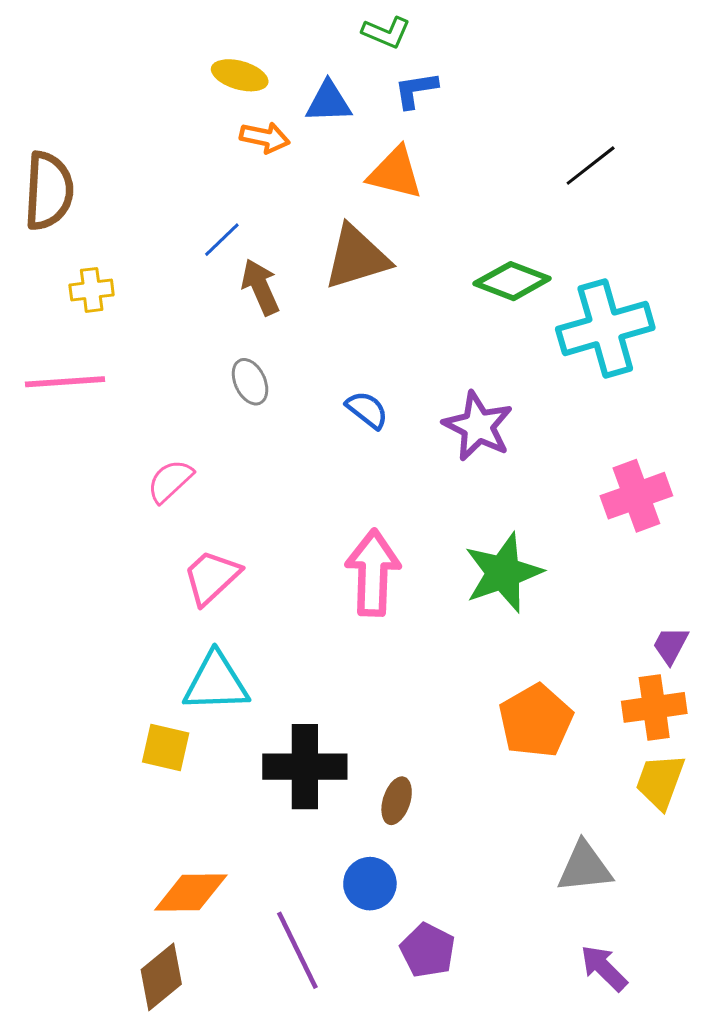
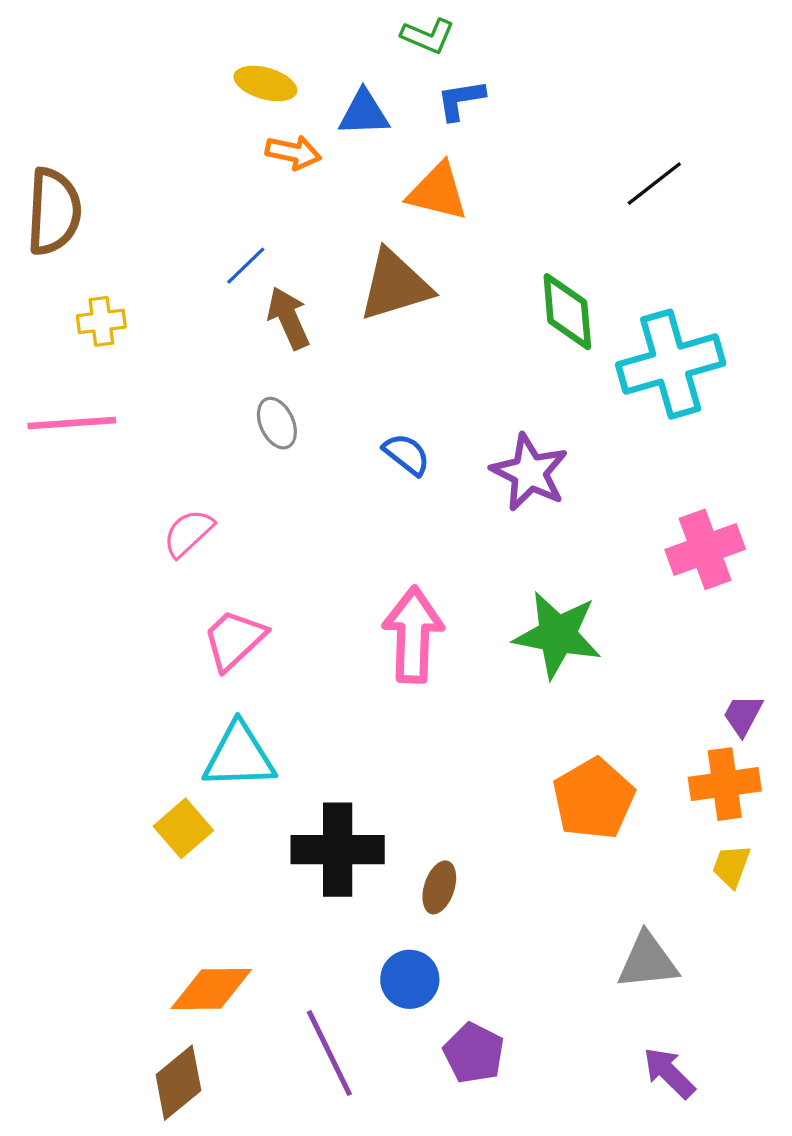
green diamond: (512, 281) -> (567, 312), turned 64
green star: (503, 573) -> (557, 635), turned 30
yellow square: (166, 747) -> (183, 828), turned 36
yellow trapezoid: (660, 781) -> (731, 866), size x0.7

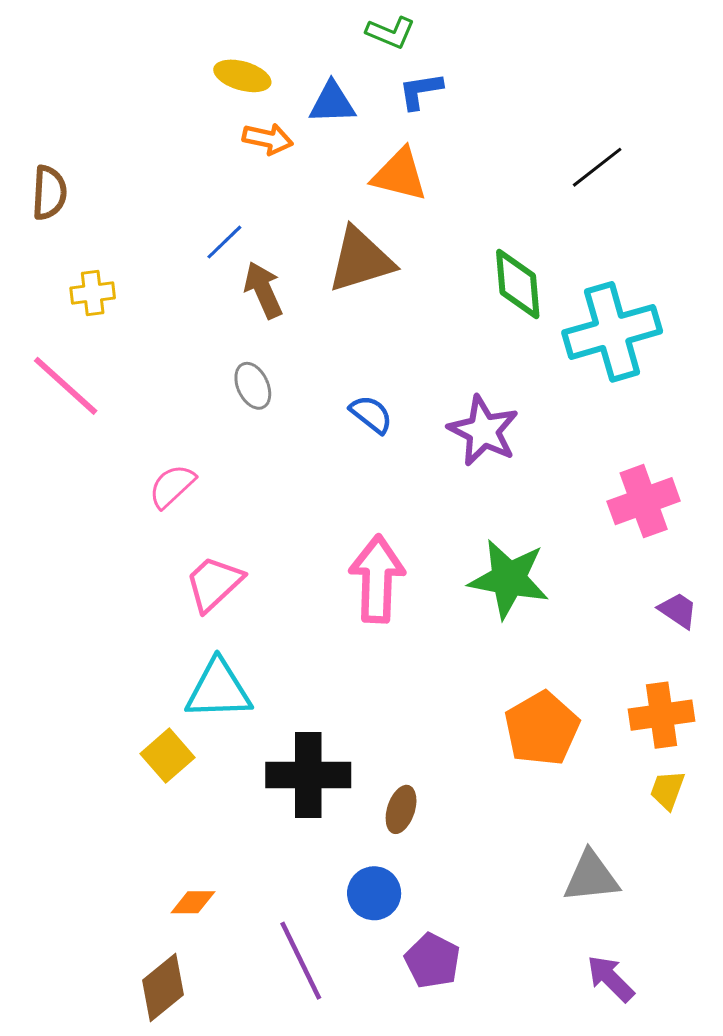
brown semicircle: (54, 211) -> (49, 193), size x0.7
pink line: (72, 423) -> (66, 386), turned 46
purple trapezoid: (743, 715) -> (678, 610), moved, turned 96
orange diamond: (211, 989) -> (193, 902), size x0.6

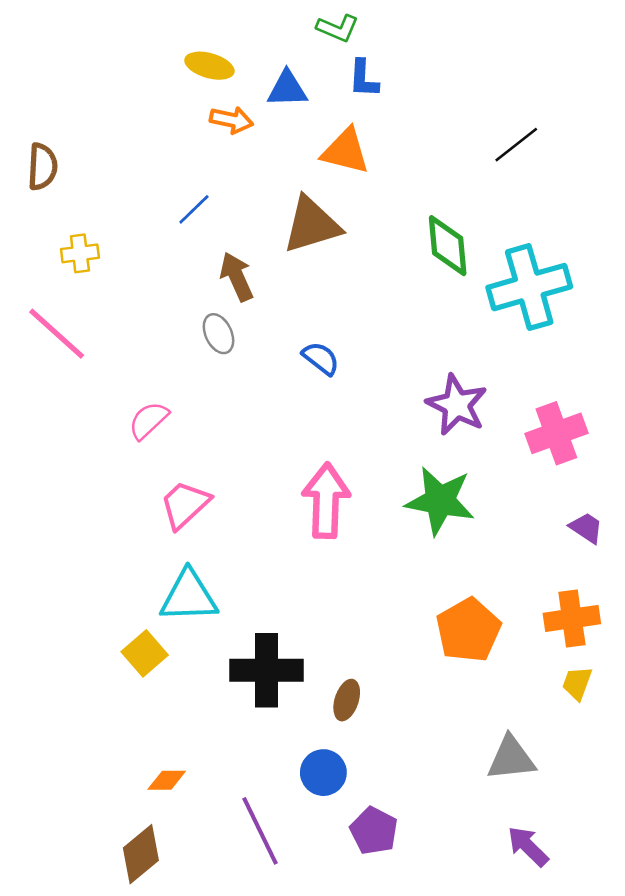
blue L-shape: (420, 91) -> (364, 79), turned -78
brown arrow: (263, 290) -> (237, 277), moved
purple star: (483, 431) -> (457, 405), moved

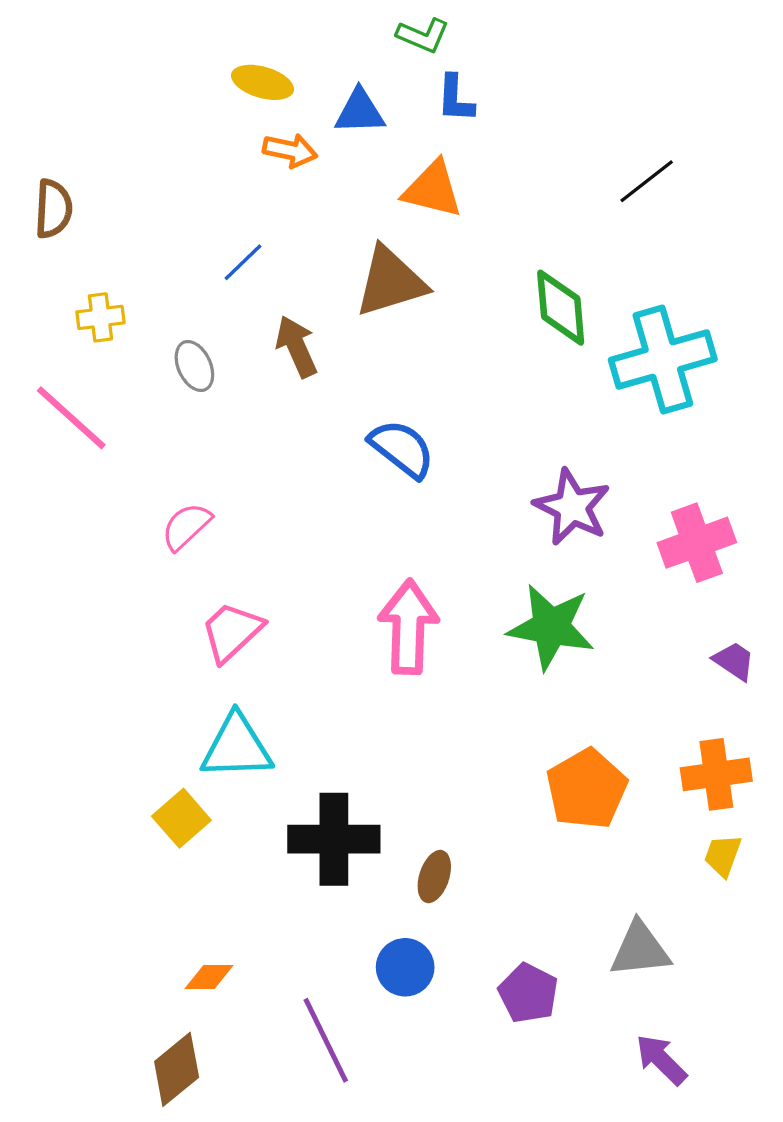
gray ellipse: (219, 334) -> (194, 366), moved
blue semicircle: (321, 358) -> (402, 449), size x1.4
purple pentagon: (374, 831) -> (528, 993), moved

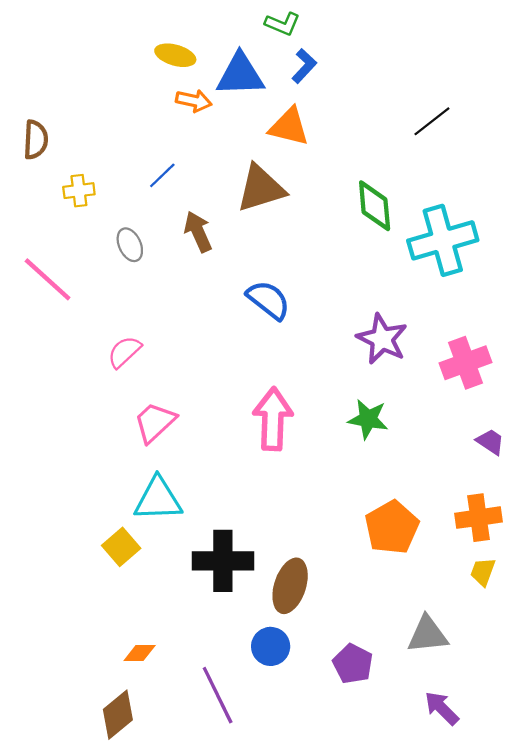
blue L-shape: (455, 99) -> (304, 66), turned -140
blue triangle: (360, 112) -> (240, 75), size x1.4
yellow cross: (100, 317) -> (79, 191), moved
green star: (551, 627) -> (368, 419), size x0.7
brown ellipse: (434, 877) -> (290, 586), size x1.6

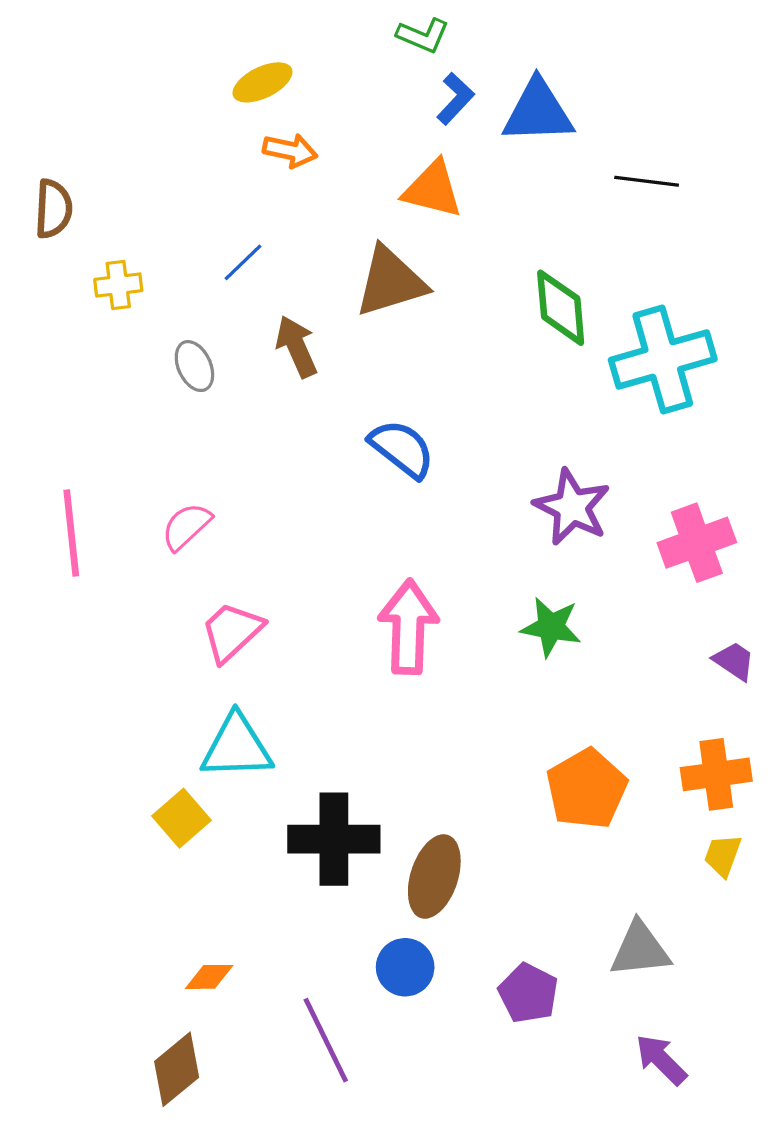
yellow ellipse: (175, 55) -> (263, 82), turned -42
blue triangle: (240, 75) -> (538, 112), moved
black line: (432, 121) -> (647, 181), turned 45
pink line: (48, 279) -> (71, 533), moved, turned 42

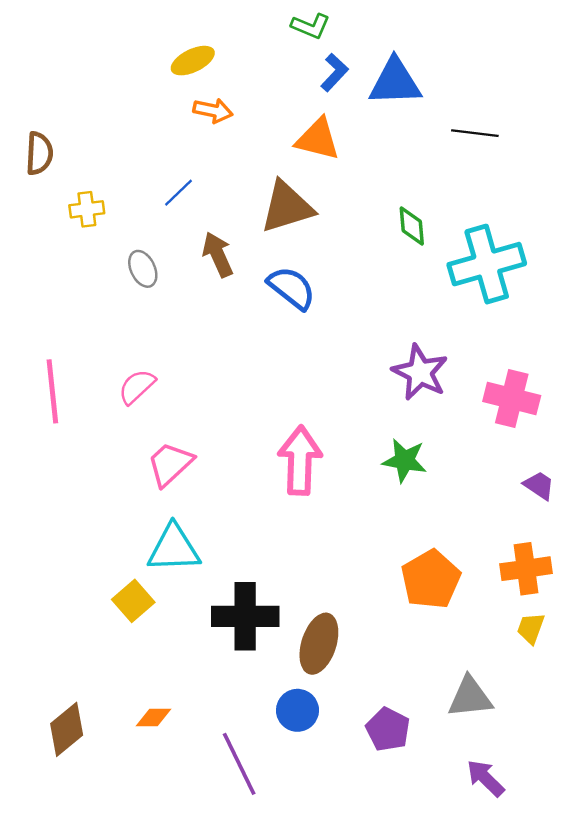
green diamond: (561, 308) -> (412, 226), size x0.7
blue semicircle: (402, 449) -> (292, 288), moved
pink cross: (697, 543) -> (512, 399), turned 34
brown diamond: (177, 1069) -> (67, 729), moved

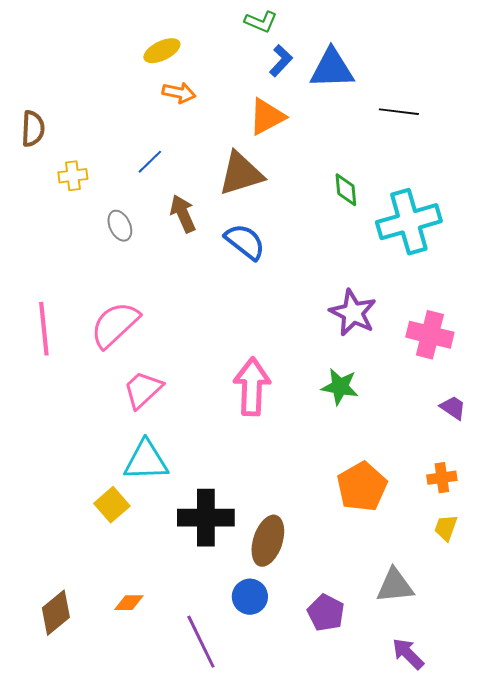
orange triangle: (318, 139) -> (267, 117), turned -42
pink semicircle: (137, 387) -> (115, 325), size x1.6
orange cross: (526, 569) -> (442, 478), size x0.7

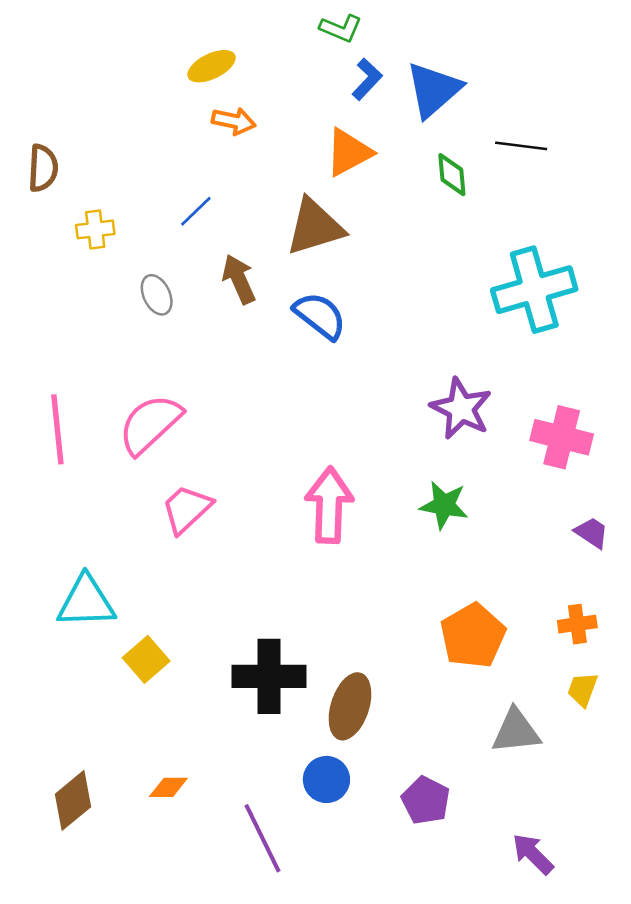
blue triangle: (332, 69) -> (434, 90), turned -39
green diamond: (346, 190) -> (452, 175), moved
cyan triangle: (146, 461) -> (86, 602), moved
gray triangle: (395, 586) -> (516, 731), moved

